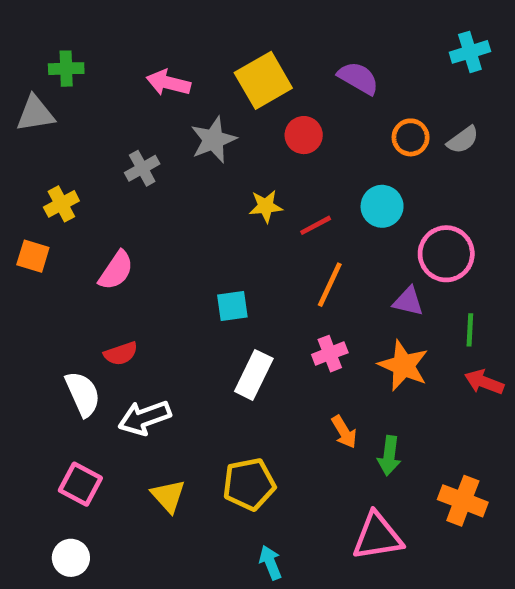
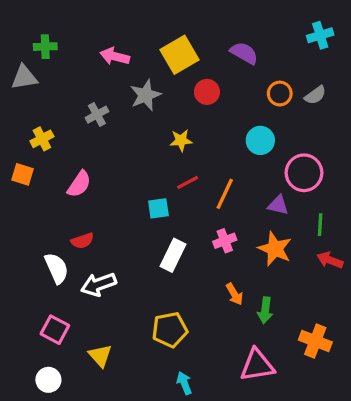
red line: (316, 225) -> (188, 182), moved
yellow triangle: (168, 496) -> (100, 356), moved

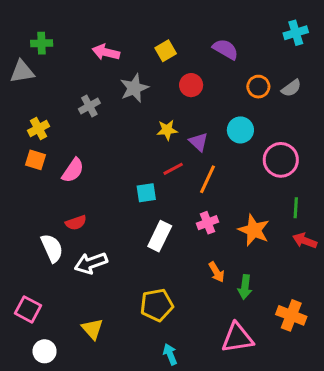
yellow square: (179, 55) -> (166, 51), size x0.6
orange square: (23, 174) -> (36, 160), moved
purple triangle: (278, 205) -> (199, 142), moved, turned 30
pink square: (55, 330) -> (28, 309), moved

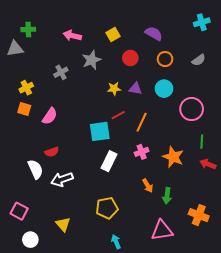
orange circle: (258, 87) -> (165, 59), moved
purple triangle: (199, 142) -> (135, 89), moved, turned -32
cyan square: (146, 193) -> (100, 131), size x1.5

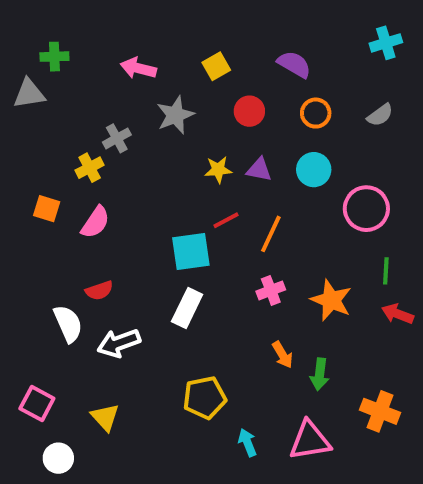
yellow cross: (26, 88) -> (90, 168), moved
white rectangle: (109, 161) -> (187, 308), moved
yellow triangle: (63, 224) -> (105, 417), moved
cyan arrow: (116, 242) -> (247, 443), moved

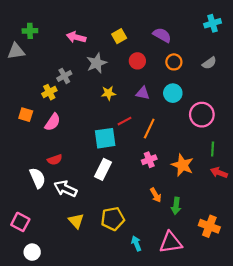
yellow star: (218, 170) -> (108, 93), moved
white arrow: (119, 343) -> (65, 189), turned 45
yellow triangle: (105, 417) -> (76, 221), moved

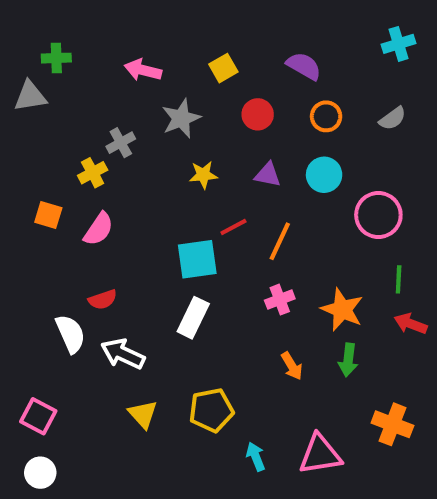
green arrow: (176, 206) -> (348, 360), moved
white circle: (32, 252) -> (40, 473), moved

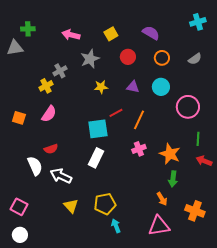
orange square: (48, 215) -> (19, 118), moved
orange arrow: (292, 366) -> (162, 199), moved
cyan arrow: (256, 457) -> (116, 226), moved

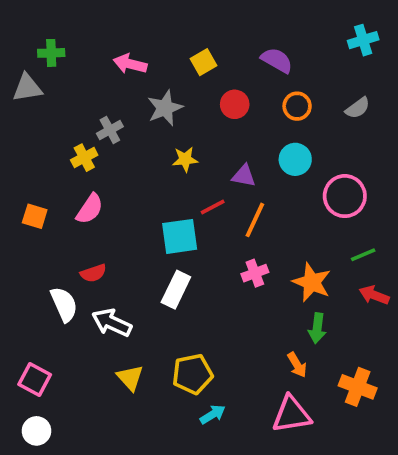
purple triangle: (133, 87) -> (244, 176), moved
green line: (198, 139) -> (363, 255), turned 64
cyan arrow: (116, 226) -> (213, 414), turned 80

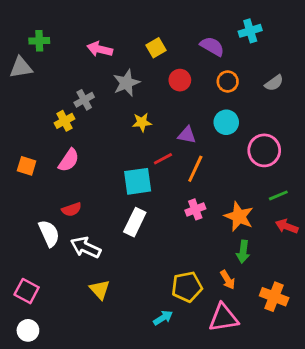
cyan cross: (363, 40) -> (250, 31), moved
yellow pentagon: (192, 374) -> (187, 287), moved

